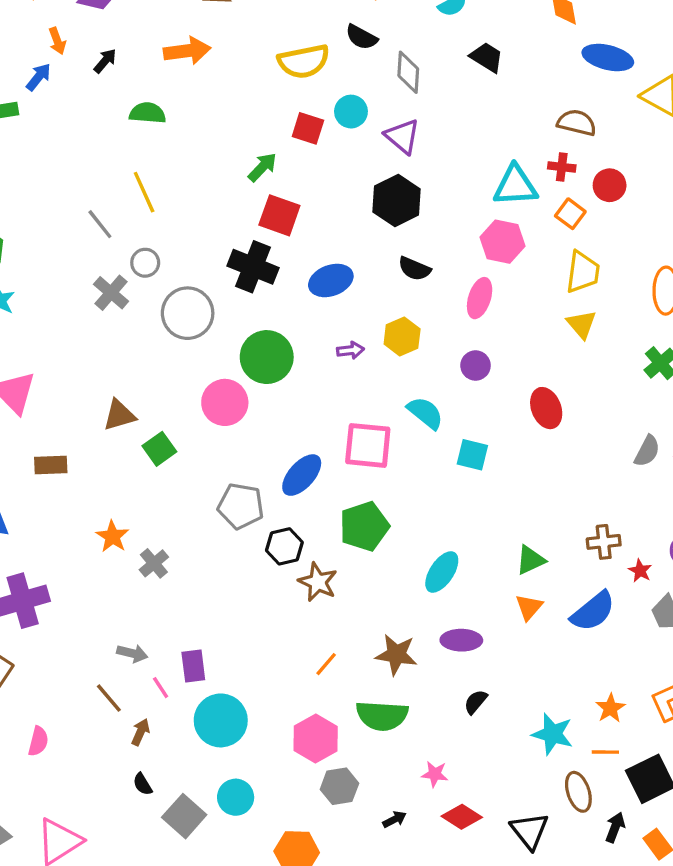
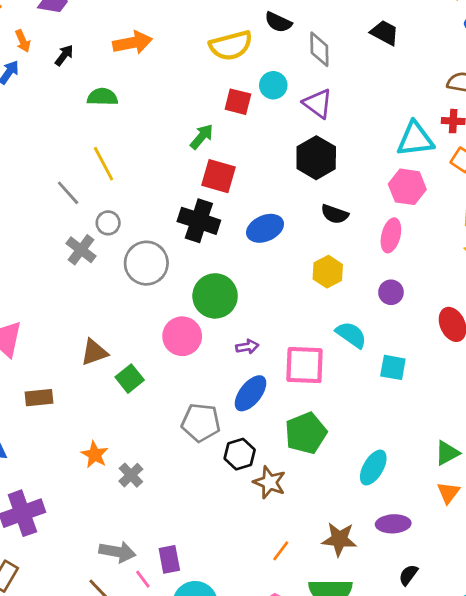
purple arrow: (350, 350) -> (247, 347), moved
gray arrow: (132, 653) -> (117, 552), size x1.4

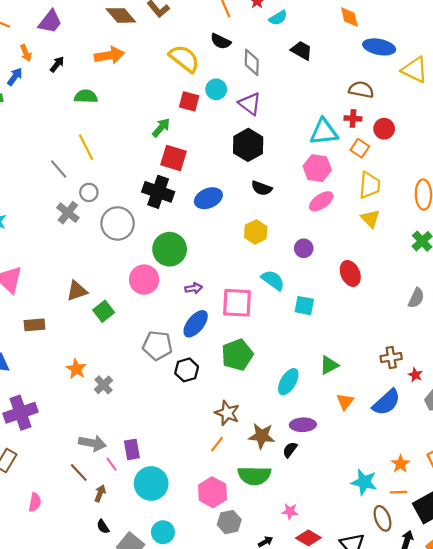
yellow semicircle: (231, 45) -> (184, 59), turned -128
pink ellipse: (391, 235) -> (321, 201), moved, turned 40
green triangle: (447, 453) -> (329, 365), moved
brown star: (270, 482) -> (227, 413), moved
black semicircle: (408, 575) -> (290, 450), moved

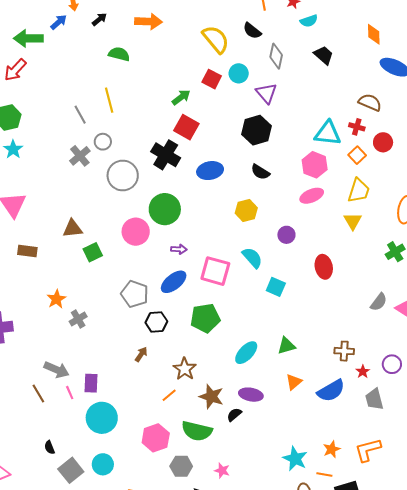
brown arrow: (100, 493) -> (141, 354), moved
gray hexagon: (229, 522) -> (181, 466), moved

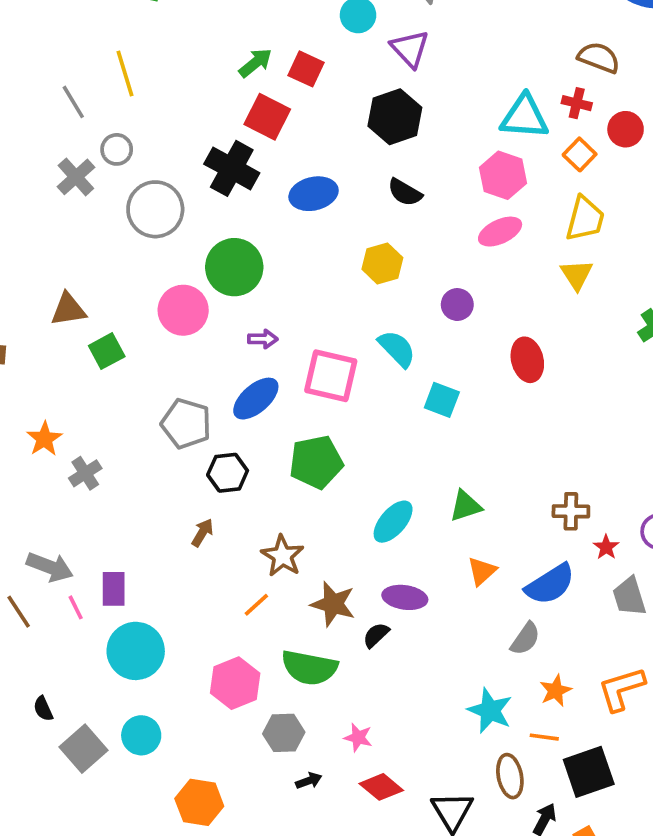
red square: (212, 79) -> (306, 69), moved
gray semicircle: (379, 302) -> (525, 639), moved

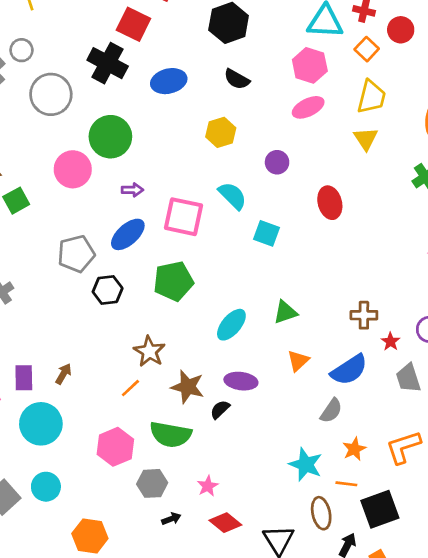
gray pentagon: (186, 424) -> (76, 254), turned -30
brown arrow: (202, 533) -> (64, 374), moved
pink star: (358, 738) -> (208, 486), turned 30

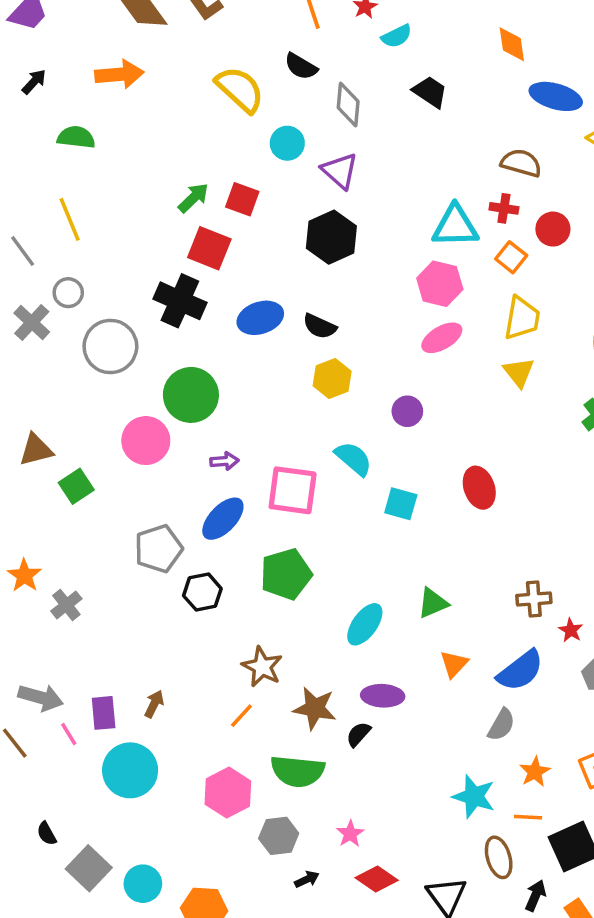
black semicircle: (237, 79) -> (320, 326), moved
red ellipse: (330, 203) -> (479, 488), moved
cyan circle: (46, 487) -> (143, 884), moved

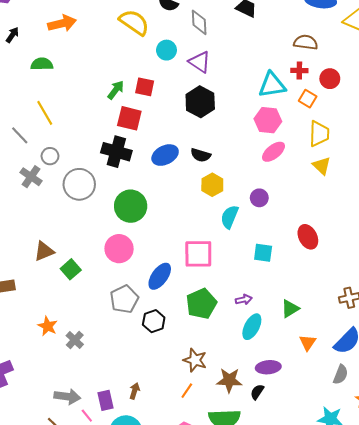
pink circle: (146, 441) -> (119, 249), moved
cyan semicircle: (353, 459) -> (230, 217), moved, turned -100
purple arrow: (224, 461) -> (244, 300), moved

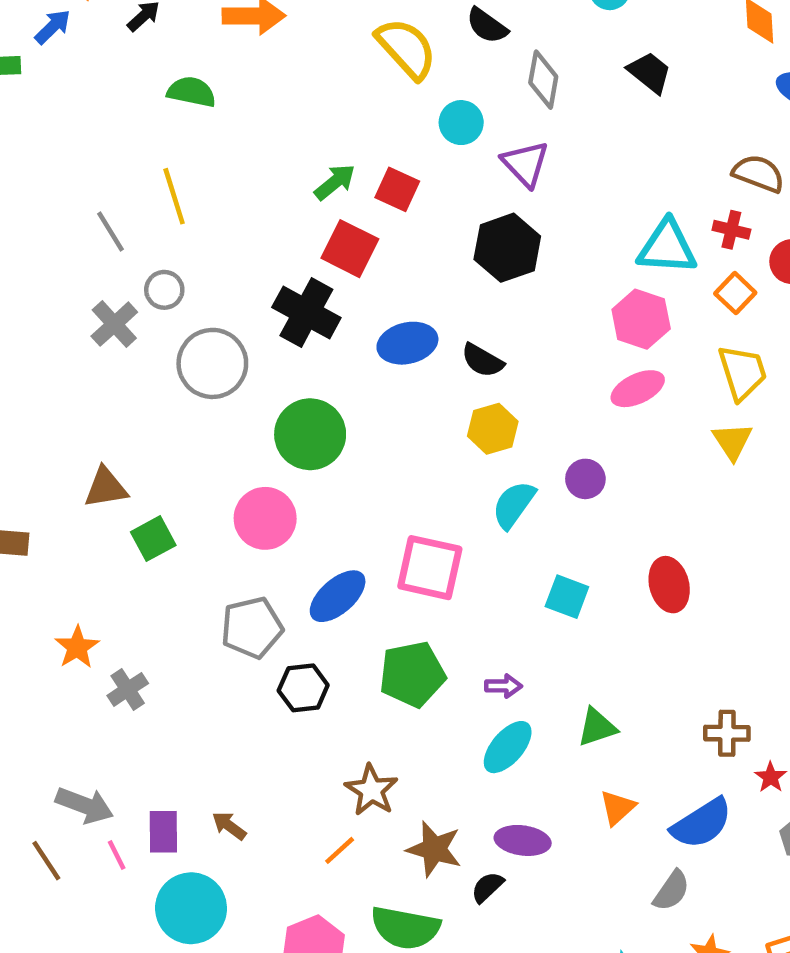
yellow trapezoid: (319, 134) -> (742, 372), turned -32
brown arrow: (135, 391) -> (229, 826), turned -84

